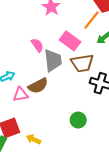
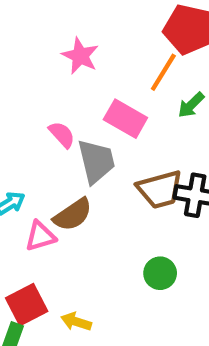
brown trapezoid: (82, 63) -> (160, 189), moved

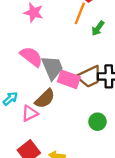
pink rectangle: (125, 119) -> (69, 79), moved
pink semicircle: (62, 135) -> (31, 57), size x1.5

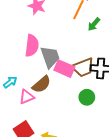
pink semicircle: (31, 57) -> (32, 46), turned 55
green circle: (97, 122) -> (87, 97), moved

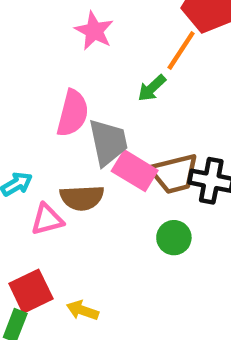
green arrow: (94, 24) -> (152, 88), moved
brown semicircle: (41, 84) -> (82, 198), turned 30

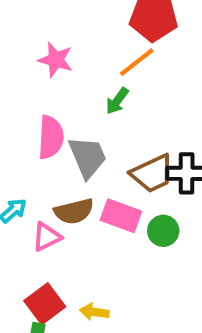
orange line: (181, 50) -> (137, 62), turned 30
pink rectangle: (135, 171) -> (121, 216), moved

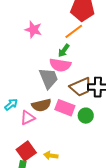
pink semicircle: (51, 137) -> (60, 65), moved, turned 95

